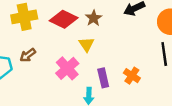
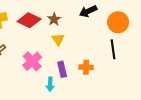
yellow triangle: (86, 44) -> (58, 39), moved
orange cross: (132, 76) -> (86, 67), turned -32

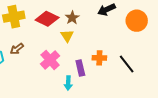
yellow triangle: (58, 39) -> (67, 36), moved
black line: (113, 49) -> (127, 64), moved, turned -30
orange cross: (86, 67) -> (99, 58), moved

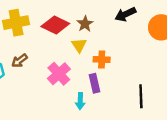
orange cross: (99, 58) -> (102, 59), moved
black line: (127, 64) -> (141, 96), moved, turned 36

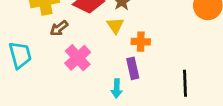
brown arrow: (20, 61) -> (59, 28), moved
pink cross: (59, 74) -> (78, 58), moved

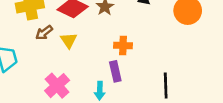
yellow triangle: (115, 26) -> (69, 40), moved
pink cross: (78, 58) -> (57, 86), moved

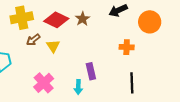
orange cross: (123, 46) -> (127, 47), moved

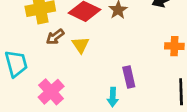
pink cross: (44, 83) -> (51, 92), moved

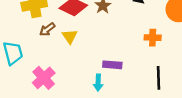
purple rectangle: (129, 77) -> (112, 65), turned -72

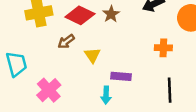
brown arrow: (47, 29) -> (66, 42), moved
yellow triangle: (70, 36) -> (92, 55), moved

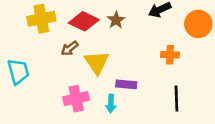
yellow triangle: (92, 55) -> (97, 63), size x1.5
pink cross: (49, 90) -> (76, 99), moved, turned 30

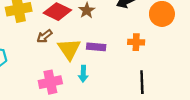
purple rectangle: (126, 84) -> (96, 47), moved
cyan arrow: (111, 104) -> (83, 74), moved

